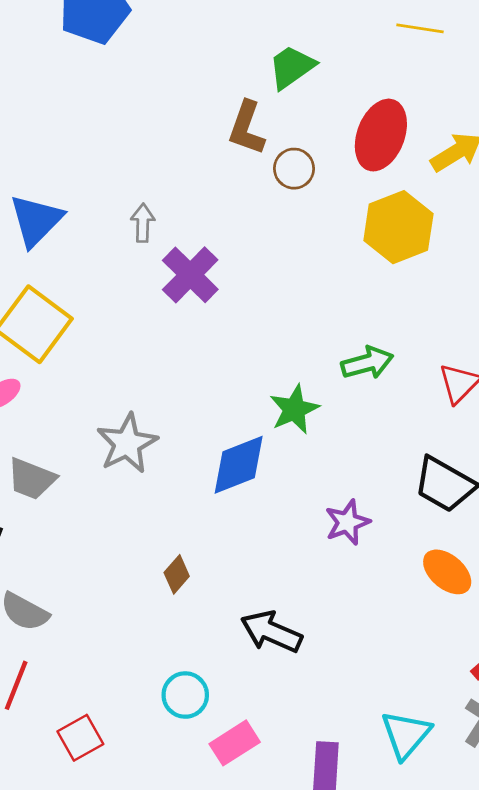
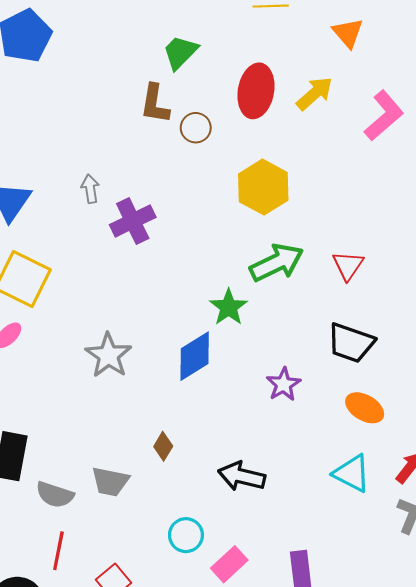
yellow hexagon: (398, 227) -> (263, 187), moved
purple cross: (190, 275) -> (133, 221), turned 30
green arrow: (367, 363) -> (277, 263), size x1.4
gray trapezoid: (32, 479) -> (110, 482), moved
cyan triangle: (406, 735) -> (352, 473), moved, turned -33

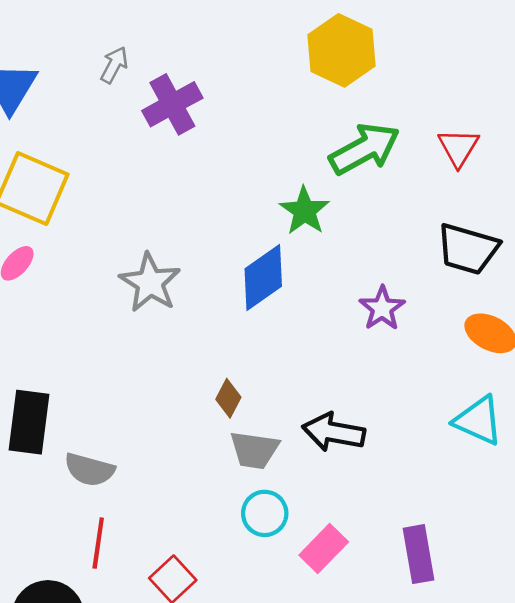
gray arrow: (90, 189) -> (114, 65), turned 40
gray trapezoid: (110, 482) -> (254, 450), moved

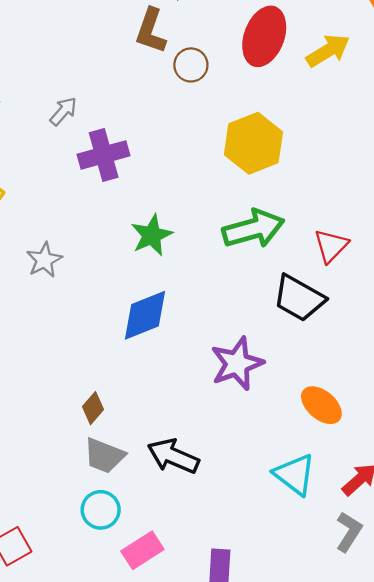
green star: (304, 211) -> (152, 235), moved
black trapezoid: (468, 249) -> (299, 298), moved
gray star: (150, 283) -> (44, 260), moved, size x0.7
purple star: (382, 308) -> (237, 364), size x1.4

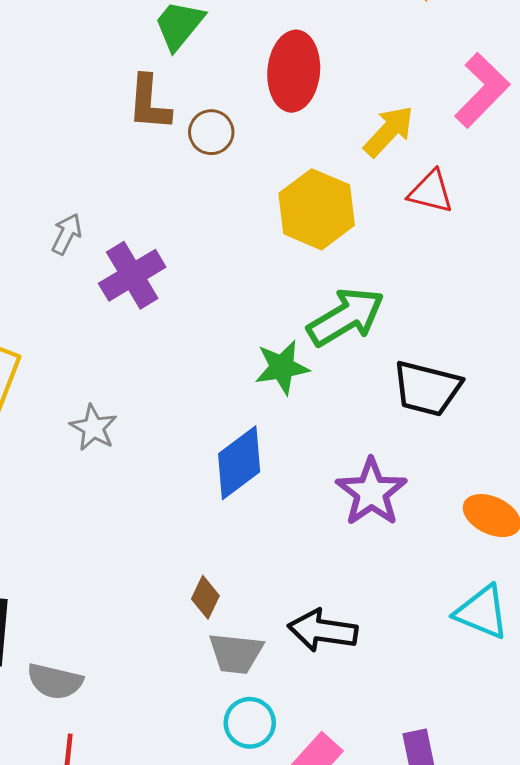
yellow arrow: (328, 51) -> (389, 131), moved
green star: (152, 235) -> (282, 367), moved, turned 30
red triangle: (331, 246) -> (431, 192), moved, turned -45

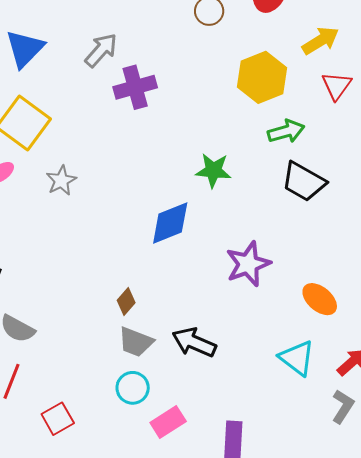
red triangle: (431, 192) -> (337, 86), turned 36
gray arrow: (67, 234) -> (101, 50), size x1.4
green arrow: (346, 317) -> (286, 131), moved, size x0.7
black trapezoid: (427, 389) -> (304, 182), moved
gray star: (93, 428) -> (61, 181), moved

